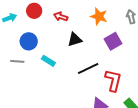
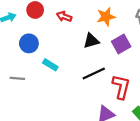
orange star: (99, 16) -> (106, 17), turned -30
black triangle: (75, 40) -> (91, 41), moved
gray line: (17, 61) -> (17, 78), moved

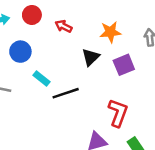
black triangle: (91, 41) -> (91, 57), turned -35
black line: (94, 74) -> (66, 93), moved

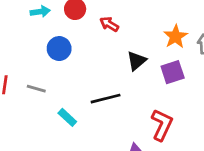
orange star: (110, 32) -> (175, 36), moved, turned -30
cyan rectangle: (41, 79) -> (67, 117), moved

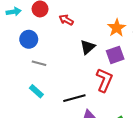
gray line: (36, 89) -> (39, 63), moved
black line: (106, 99) -> (74, 98), moved
red L-shape: (162, 125) -> (104, 80), moved

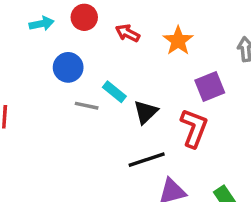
orange star: (117, 28) -> (178, 41), moved
black triangle: (88, 47) -> (146, 112), moved
cyan rectangle: (36, 91) -> (114, 92), moved

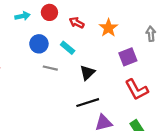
cyan rectangle: (114, 92) -> (68, 48), moved
red L-shape: (194, 128) -> (137, 90), moved, turned 130

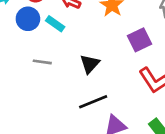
blue circle: (39, 44) -> (28, 19), moved
cyan rectangle: (68, 48) -> (55, 24), moved

